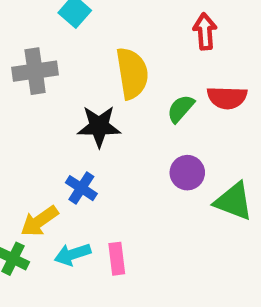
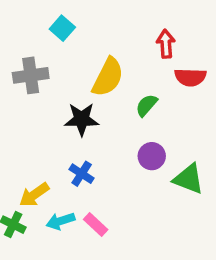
yellow semicircle: (132, 73) -> (108, 77), turned 36
red semicircle: (227, 98) -> (190, 77), moved
blue cross: (81, 188) -> (82, 174), moved
pink rectangle: (117, 259) -> (96, 225), turned -40

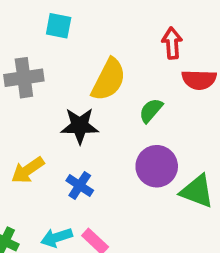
cyan square: (62, 28) -> (59, 26), turned -30
purple circle: (152, 156) -> (157, 166), size x1.4
yellow arrow: (34, 195) -> (28, 170), moved

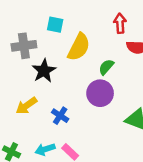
cyan square: (59, 26) -> (55, 25), moved
black star: (80, 126) -> (44, 71), moved, turned -30
purple circle: (157, 166) -> (100, 93), moved

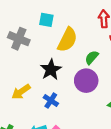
gray cross: (24, 46) -> (19, 39), turned 30
black star: (44, 71) -> (51, 70), moved

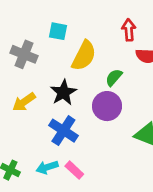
yellow arrow: (21, 92) -> (24, 102), moved
blue cross: (51, 101) -> (63, 131), size x1.5

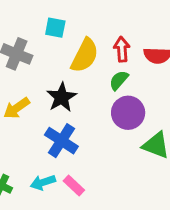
red arrow: (129, 30) -> (122, 49), moved
purple circle: (107, 106) -> (128, 113), moved

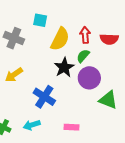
black star: (61, 97) -> (64, 67), moved
pink rectangle: (74, 185) -> (72, 127), moved, turned -40

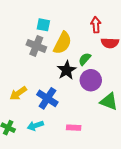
red arrow: (85, 35) -> (96, 25), moved
gray cross: (14, 38) -> (36, 46), moved
yellow arrow: (14, 75) -> (18, 93), moved

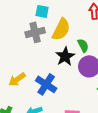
gray cross: (36, 46) -> (35, 32), turned -36
green semicircle: (85, 59) -> (83, 45), turned 112

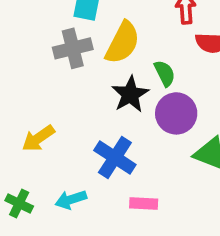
blue cross: (46, 84) -> (115, 158), moved

